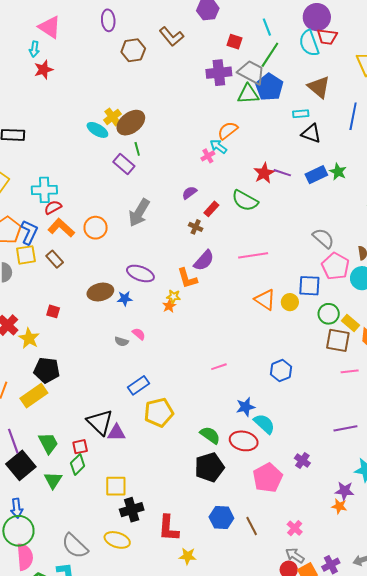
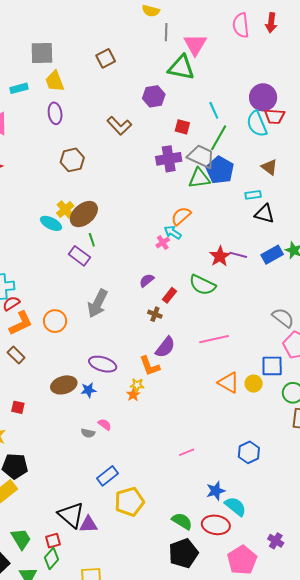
brown hexagon: (133, 50) -> (72, 160), moved
brown triangle: (319, 87) -> (269, 167), size x0.7
orange L-shape: (61, 228) -> (21, 323), turned 116

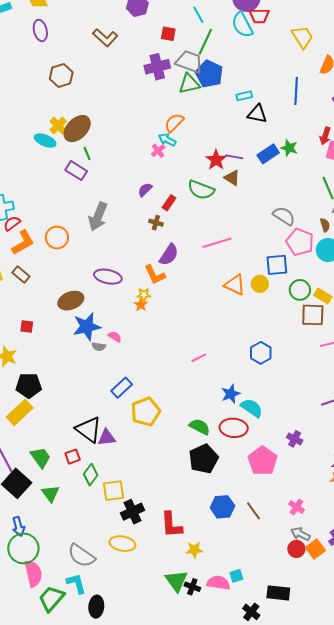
brown triangle: (269, 167) -> (232, 178), moved
blue star: (88, 390) -> (87, 327), moved, size x1.8
green diamond: (52, 559) -> (91, 475), moved

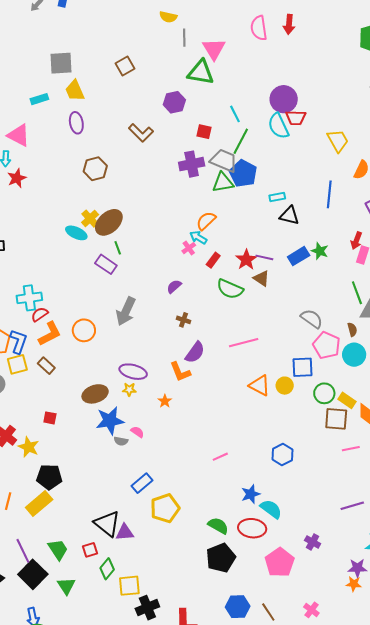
red rectangle: (169, 203) -> (213, 260), moved
yellow star: (144, 295) -> (129, 389), moved

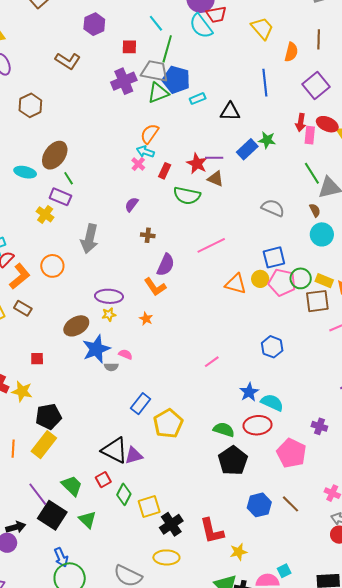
cyan rectangle: (277, 197) -> (198, 99), moved
yellow cross: (90, 219) -> (45, 214), moved
pink pentagon: (326, 345) -> (282, 282), moved

